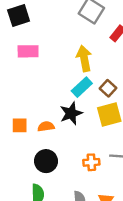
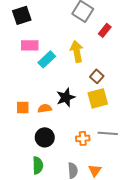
cyan rectangle: (82, 87) -> (47, 59), moved

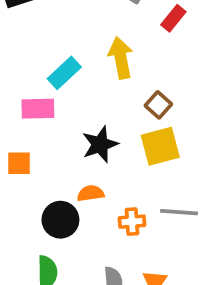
pink rectangle: (30, 45) -> (38, 109), moved
orange semicircle: (45, 108) -> (91, 193), moved

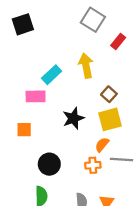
orange semicircle: (91, 193) -> (102, 145), moved, turned -42

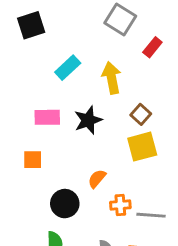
cyan rectangle: (52, 75) -> (68, 68), moved
black star: (73, 118) -> (88, 120), moved
orange semicircle: (102, 145) -> (97, 179), moved
gray line: (121, 160) -> (151, 215), moved

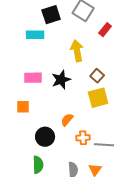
black square: (31, 25) -> (51, 15), moved
cyan rectangle: (68, 68) -> (35, 35), moved, turned 42

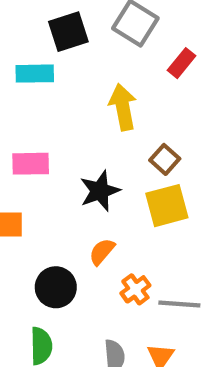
black star: (61, 80) -> (100, 191), moved
orange cross: (83, 138) -> (135, 289), turned -32

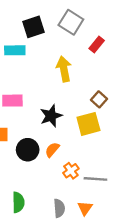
brown square: (165, 159) -> (99, 99), moved
black circle: (56, 287) -> (28, 150), moved

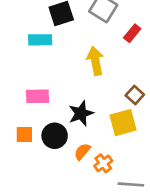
black circle: (28, 150) -> (55, 136), moved
orange cross: (71, 171) -> (103, 163), moved

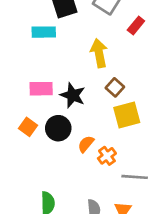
brown square: (135, 95) -> (115, 87), moved
black star: (81, 113) -> (73, 95), moved, turned -30
orange square: (24, 134) -> (28, 127), turned 36

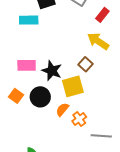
yellow arrow: (99, 53) -> (98, 41), moved, turned -45
yellow square: (127, 115) -> (73, 86), moved

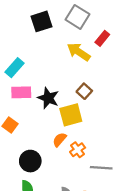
cyan rectangle: (29, 20) -> (14, 68), moved, turned -48
yellow arrow: (98, 41) -> (79, 52), moved
black circle: (40, 97) -> (30, 161), moved

